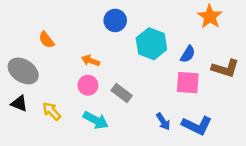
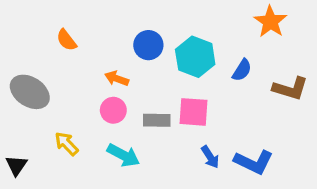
blue circle: (115, 20) -> (148, 45), moved
orange semicircle: (46, 40) -> (67, 40), moved
pink square: (188, 83) -> (193, 112), moved
gray rectangle: (122, 93) -> (157, 120), turned -36
black triangle: (19, 103) -> (16, 165), moved, turned 42

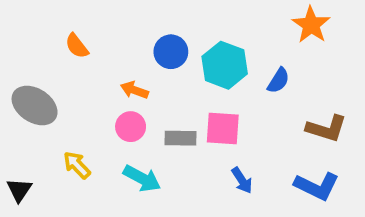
brown L-shape: (290, 89) -> (326, 129), moved
blue L-shape: (254, 162) -> (317, 186), moved

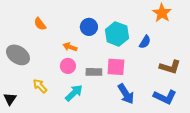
cyan arrow: (142, 178) -> (74, 93), turned -72
blue arrow: (242, 180) -> (126, 94), size x1.5

